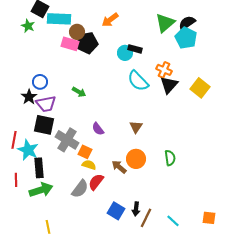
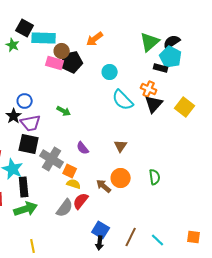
black rectangle: (135, 49) -> (161, 68), moved
black arrow: (136, 209) -> (100, 243), moved

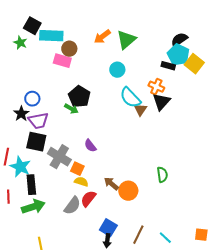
green triangle: (150, 42) -> (126, 40), moved
black pentagon: (72, 62) -> (79, 97), moved, turned -30
yellow square: (185, 107) -> (194, 64), moved
brown triangle: (121, 146) -> (140, 110), moved
orange circle: (121, 178) -> (128, 191), moved

